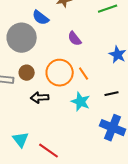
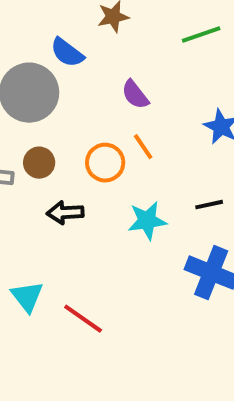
orange circle: (60, 73) -> (105, 163), size x0.7
orange line: (84, 74) -> (143, 147), moved
cyan star: (81, 102) -> (147, 221), turned -30

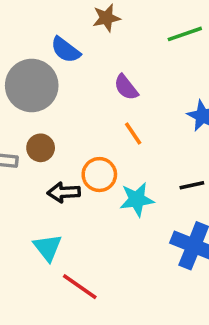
orange circle: (105, 163) -> (99, 175), moved
cyan triangle: (27, 297) -> (48, 247), moved

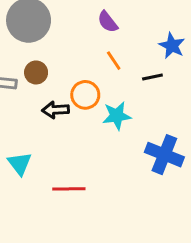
black line: (192, 185) -> (152, 77), moved
cyan triangle: (48, 247) -> (20, 164), moved
red line: (80, 287) -> (69, 189), turned -36

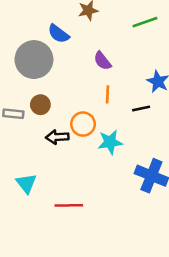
orange line: (114, 61) -> (108, 94), turned 36

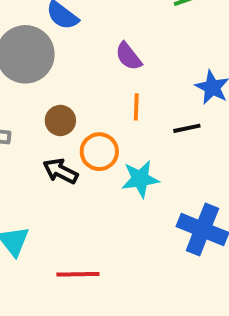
brown circle: (40, 105) -> (60, 120), moved
black arrow: (57, 137) -> (60, 171), turned 30

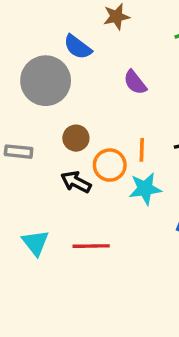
orange line: (136, 107) -> (142, 150), moved
red line: (78, 274) -> (91, 246), moved

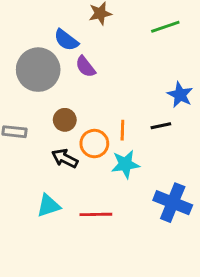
purple semicircle: (135, 82) -> (85, 67), moved
cyan triangle: (35, 243) -> (48, 206), moved, turned 50
red line: (91, 246) -> (96, 214), moved

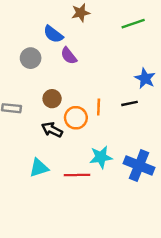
gray circle: (38, 70) -> (31, 58), size x0.6
cyan star: (125, 164) -> (101, 157), moved

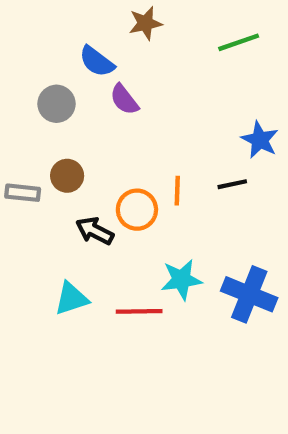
brown circle: (52, 99) -> (67, 176), moved

